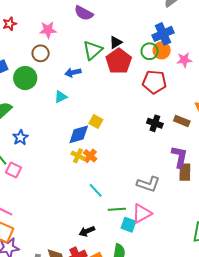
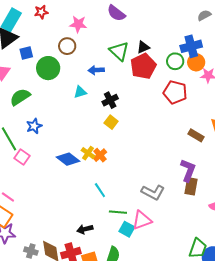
green triangle: (93, 50) -> (119, 51), turned -45
orange circle: (162, 50) -> (196, 62), moved
black cross: (155, 123) -> (110, 100), moved, turned 35
blue diamond: (79, 134) -> (68, 159), moved, turned 45

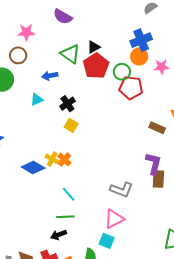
green circle: (175, 61) -> (122, 72), moved
orange circle: (196, 62) -> (139, 56), moved
green line: (118, 212) -> (65, 217), moved
cyan square: (127, 229) -> (107, 241), moved

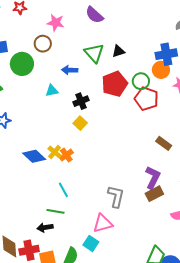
red pentagon: (96, 66) -> (115, 84), moved
brown rectangle: (158, 179) -> (154, 194), turned 48
gray L-shape: (122, 190) -> (116, 196), turned -110

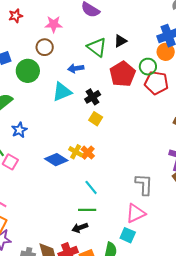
cyan triangle: (52, 91) -> (62, 92), size x1.5

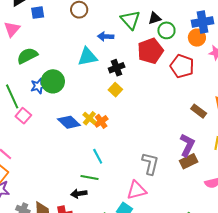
green circle: (148, 67) -> (166, 30), moved
green circle: (28, 71) -> (53, 81), moved

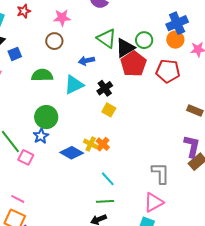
black triangle: (155, 18) -> (125, 48), moved, size x1.5
green semicircle: (27, 56) -> (42, 75), moved, turned 40
blue star: (38, 86) -> (41, 136), moved

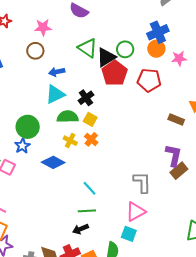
blue arrow: (86, 61) -> (57, 72), moved
green semicircle: (42, 75) -> (68, 117), moved
yellow cross: (91, 144) -> (70, 141), moved
orange cross: (103, 144) -> (91, 139), moved

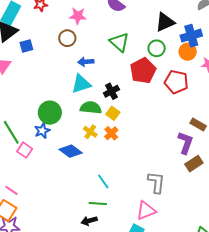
black triangle: (106, 57) -> (165, 22), moved
purple L-shape: (174, 155) -> (185, 143), moved
brown rectangle: (179, 171) -> (194, 164), moved

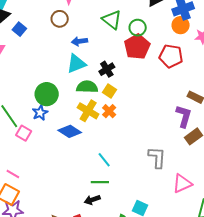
blue square: (26, 46) -> (19, 29), turned -32
green circle: (157, 48) -> (138, 28), moved
yellow cross: (90, 132) -> (88, 111), size x1.5
pink triangle: (146, 211) -> (182, 184), moved

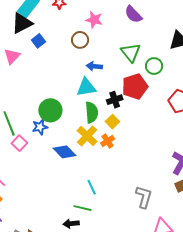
red pentagon: (137, 47) -> (135, 86), moved
green semicircle: (87, 87) -> (92, 112), turned 70

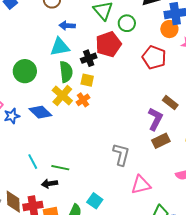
yellow square: (112, 122) -> (87, 80), turned -32
blue star: (40, 127) -> (12, 116), moved
cyan line: (92, 187) -> (33, 162), moved

